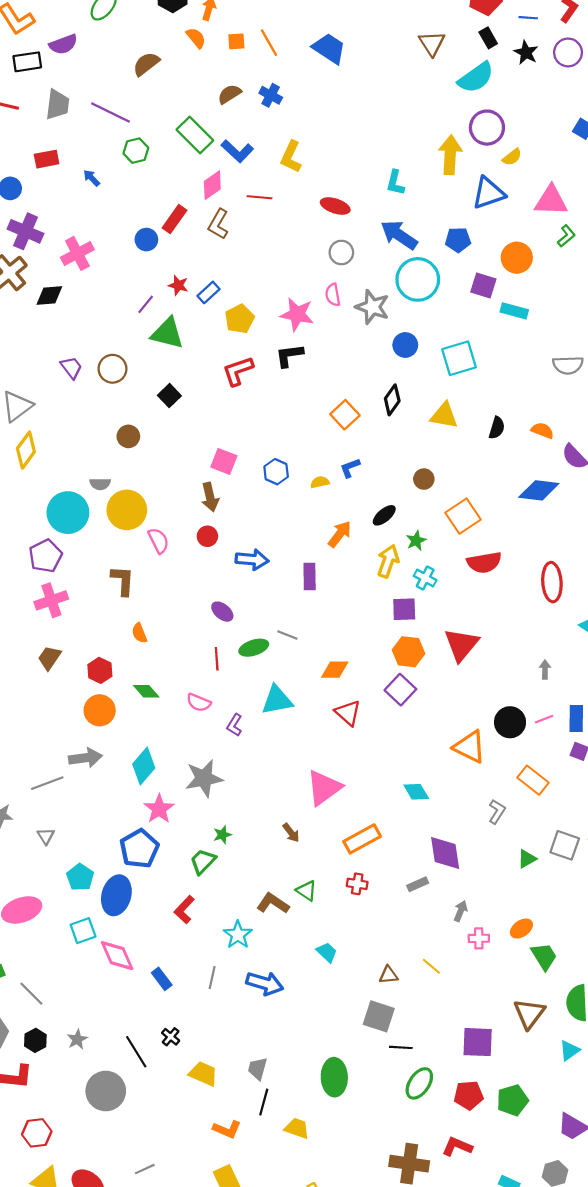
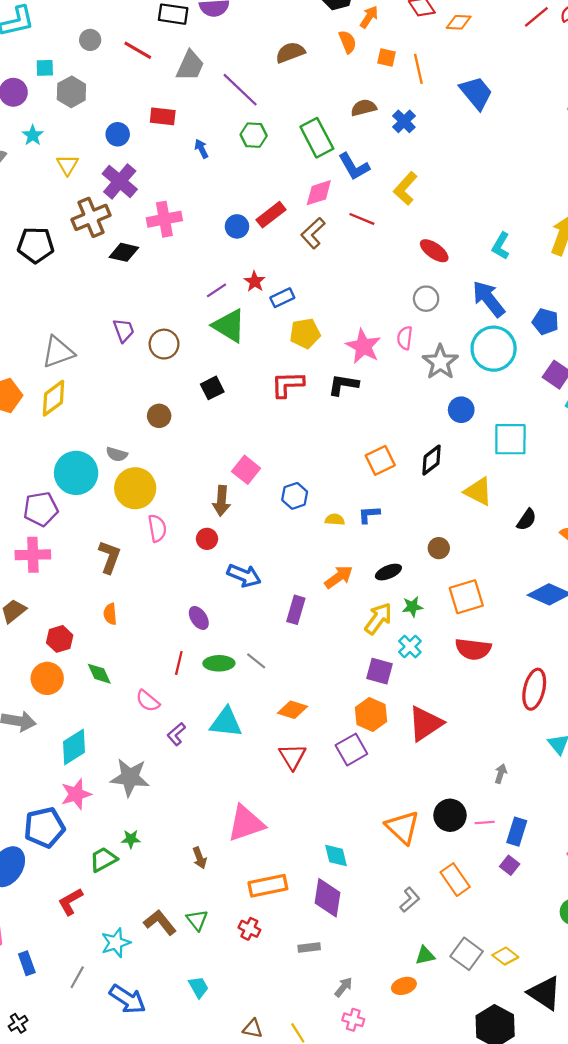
purple diamond: (445, 853) -> (328, 898), moved
orange ellipse: (521, 929) -> (404, 986), moved

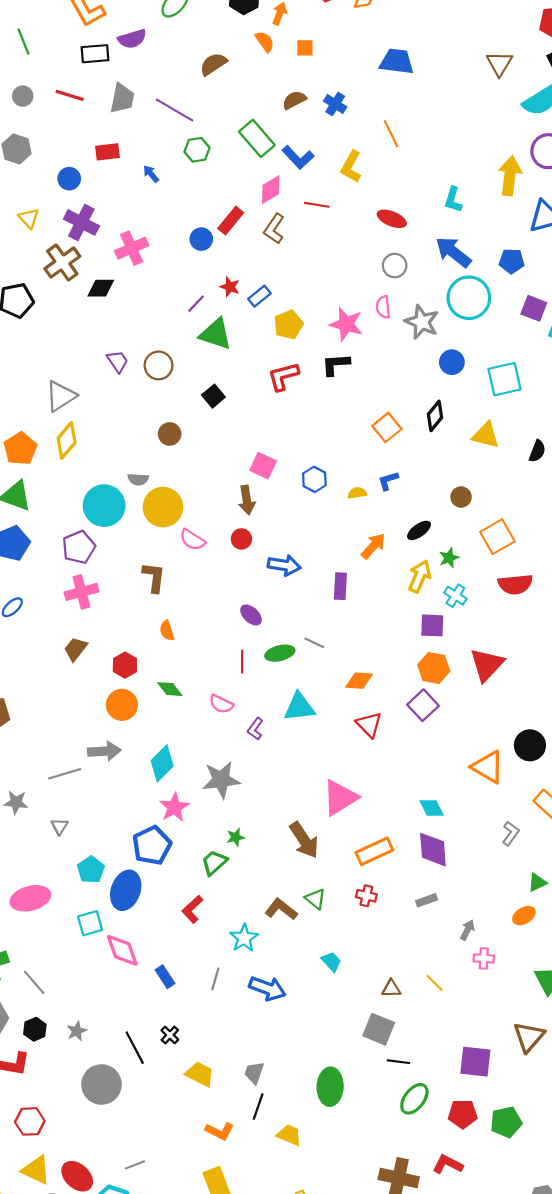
orange line: (418, 69) -> (391, 133), moved
blue trapezoid: (476, 93) -> (397, 61), turned -30
pink semicircle: (157, 528) -> (192, 540), turned 145
brown arrow: (199, 858) -> (304, 840), size x1.8

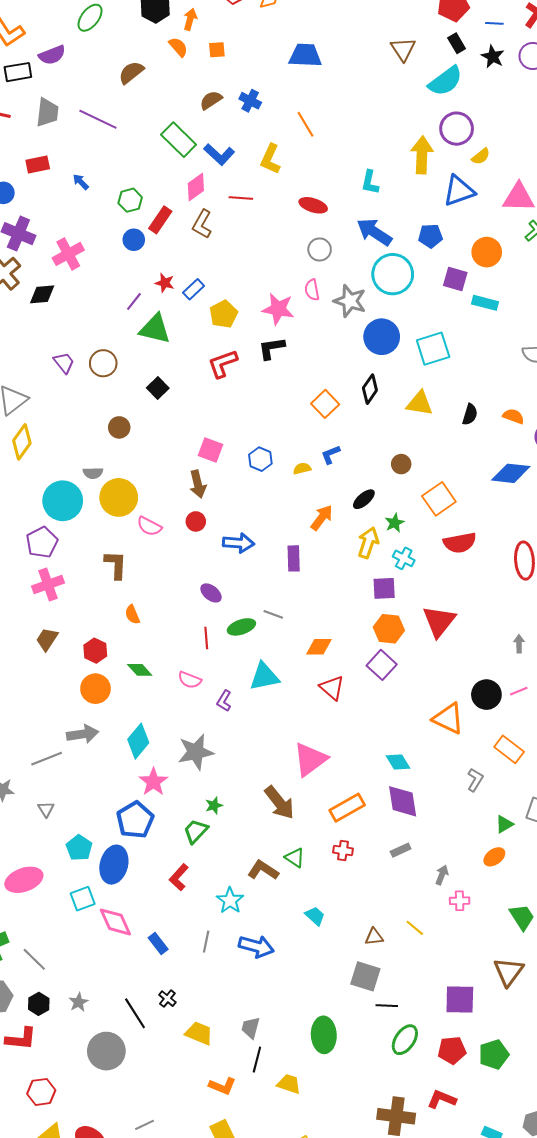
green hexagon: (197, 150) -> (130, 200), moved
blue circle: (452, 362) -> (382, 337), size x1.5

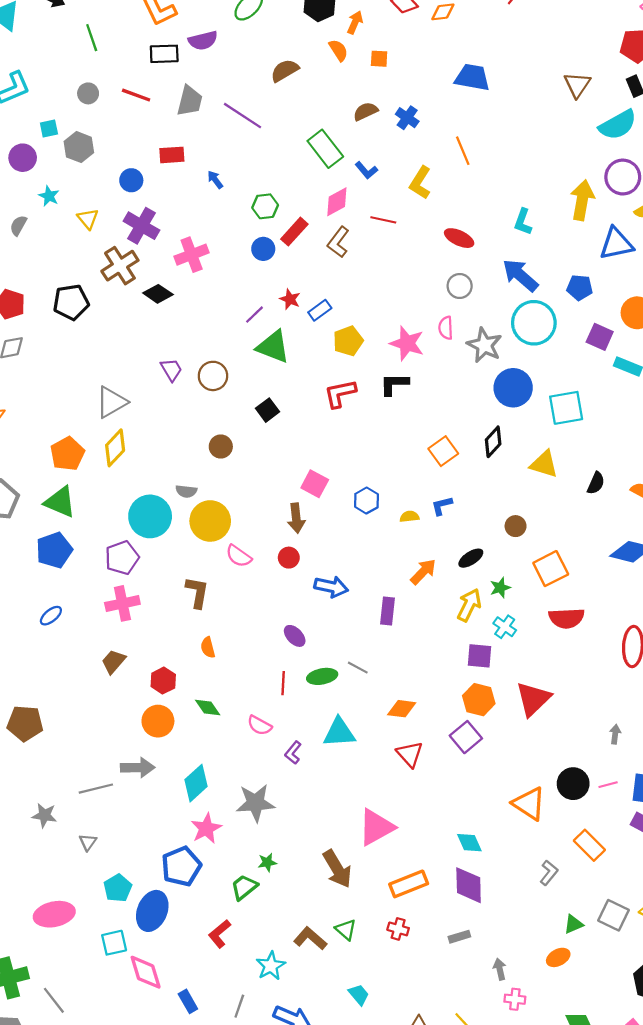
blue L-shape: (219, 154) -> (366, 170), size x0.7
black diamond: (42, 294) -> (158, 294), turned 32
gray arrow: (442, 875) -> (500, 969), turned -42

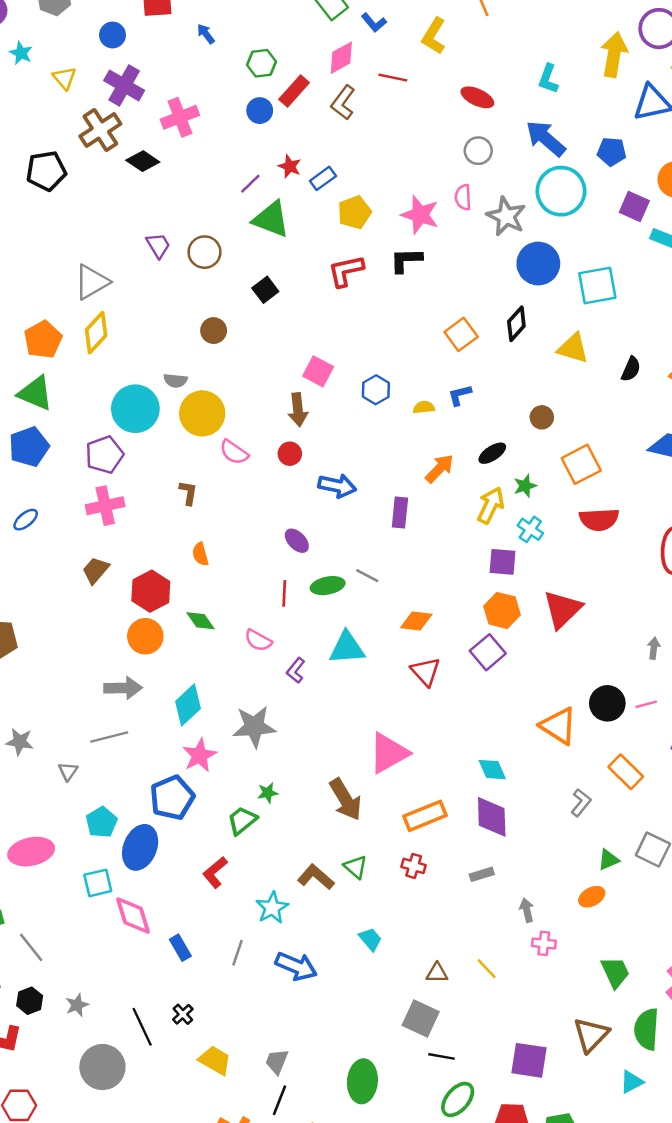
brown L-shape: (197, 592) -> (188, 493), size x0.7
red hexagon: (163, 681) -> (151, 591), size x1.4
gray line: (96, 789) -> (109, 737), moved

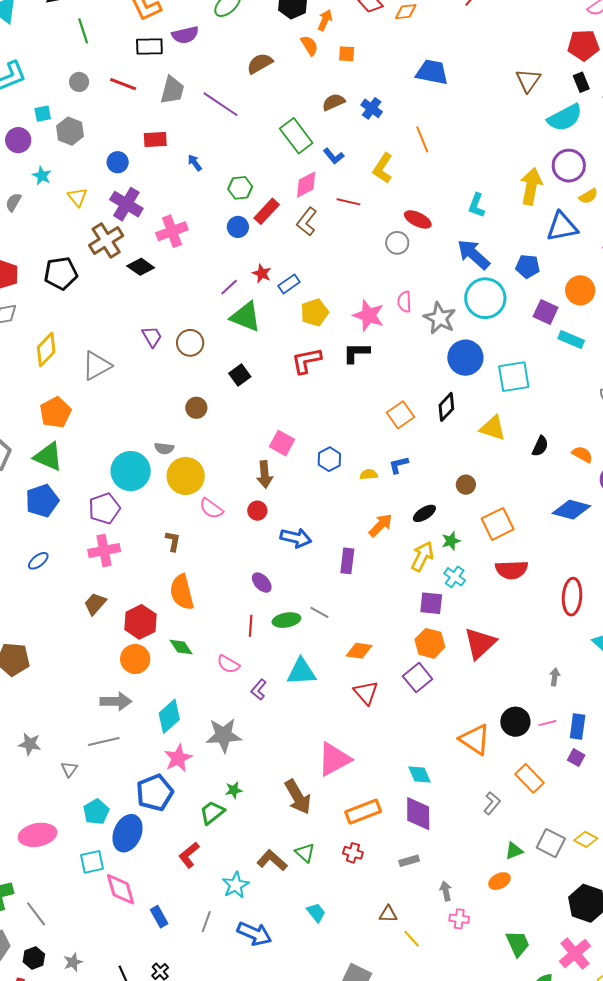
gray circle: (478, 151) -> (397, 243), moved
yellow diamond: (96, 333) -> (46, 350), moved
orange semicircle: (200, 554) -> (182, 592), size x1.8
brown triangle: (437, 973) -> (388, 914), moved

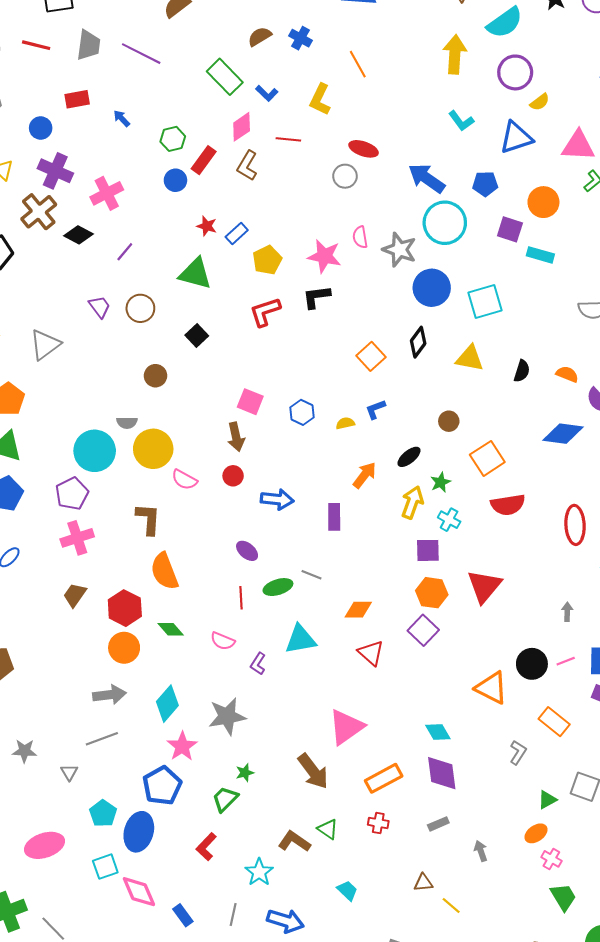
yellow arrow: (531, 186) -> (455, 54), moved
cyan L-shape: (477, 205) -> (461, 121), moved, turned -50
purple line: (229, 287) -> (125, 252), moved
brown L-shape: (173, 541) -> (148, 519), size x1.5
pink cross: (459, 919) -> (551, 859), moved, turned 30

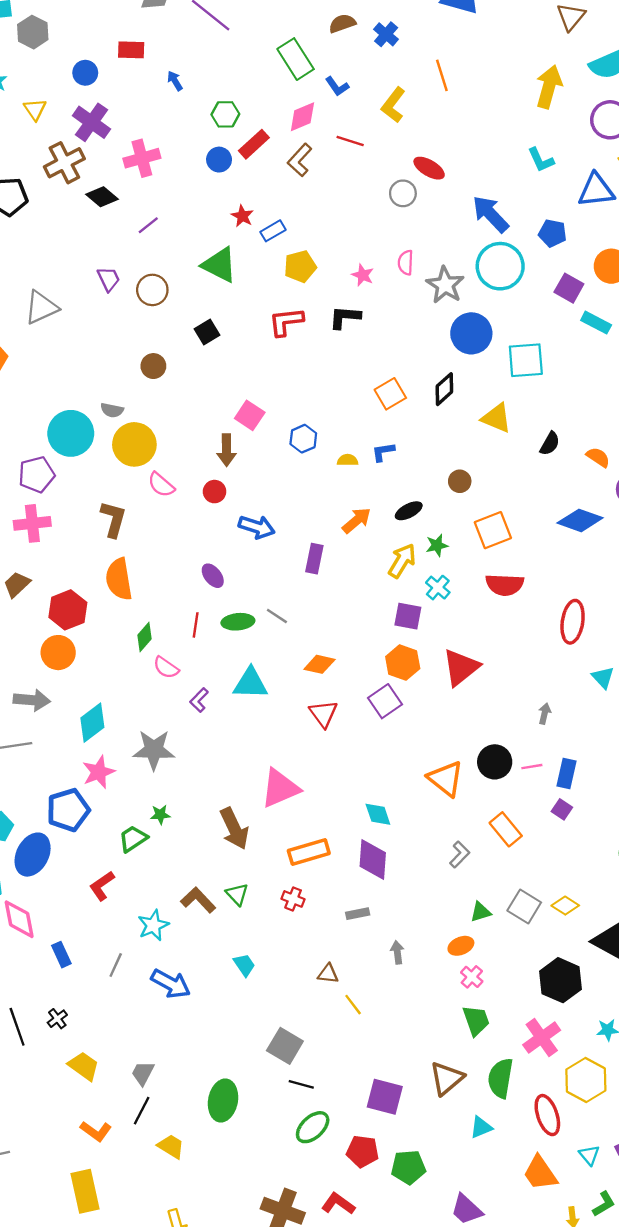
pink star: (324, 256) -> (363, 275), size x0.6
green diamond: (171, 629) -> (145, 637), moved, turned 70

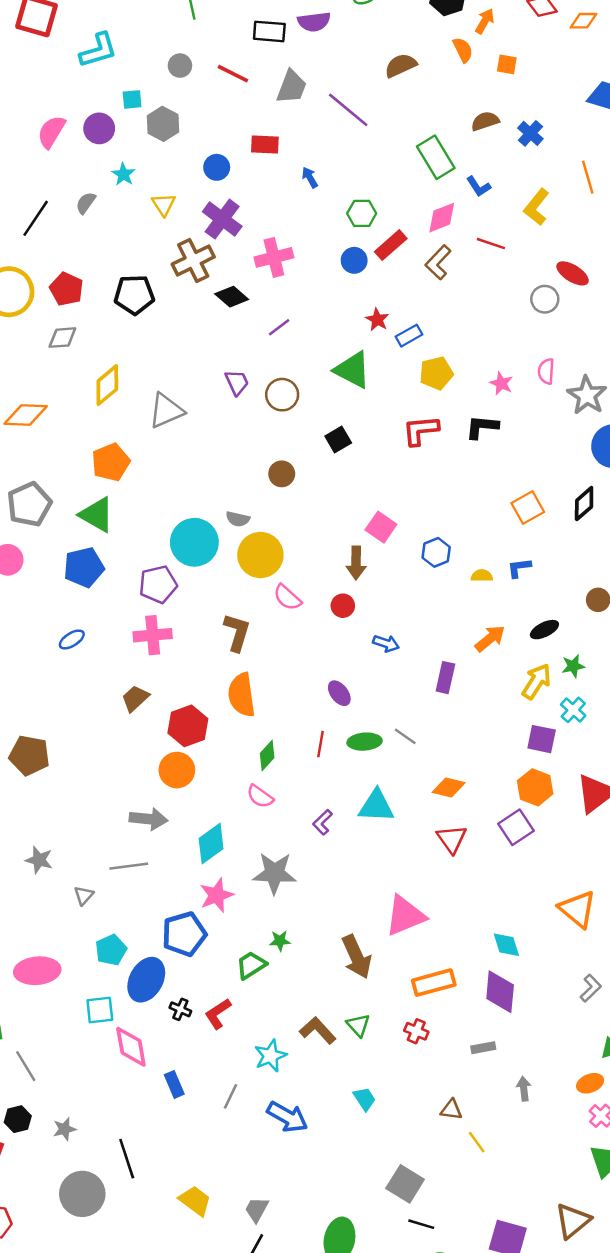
blue arrow: (257, 527) -> (386, 643), size x0.7
pink semicircle: (166, 668) -> (260, 796), moved
black cross: (57, 1019) -> (180, 1009), moved, turned -30

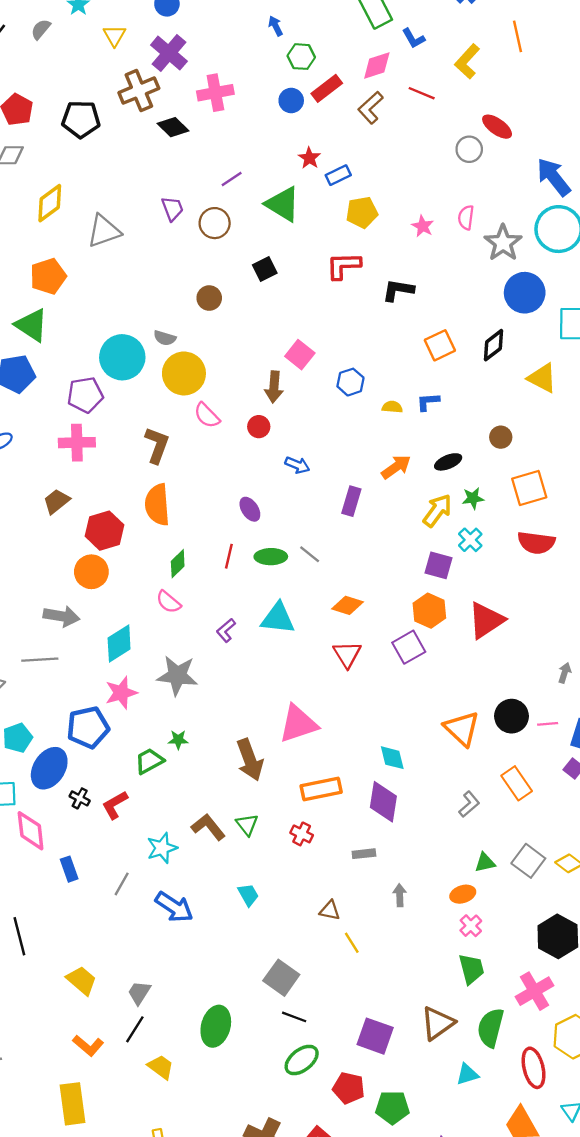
blue arrow: (310, 177) -> (276, 26), moved
purple line: (279, 327) -> (232, 179), moved
black L-shape: (482, 427) -> (398, 290), moved

